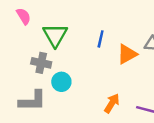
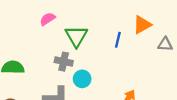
pink semicircle: (24, 16) -> (47, 19), turned -91
orange triangle: (127, 54) -> (142, 25), moved

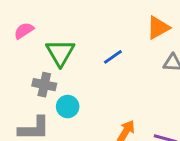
orange triangle: (142, 25) -> (158, 28), moved
blue line: (118, 40) -> (113, 57), turned 42

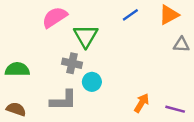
pink semicircle: (24, 31) -> (55, 17), size x1.5
blue line: (113, 57) -> (130, 15), moved

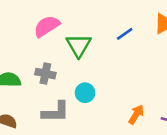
blue line: (130, 15) -> (125, 34), moved
gray cross: (72, 63) -> (45, 74), moved

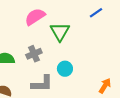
blue line: (125, 34) -> (96, 13), moved
gray cross: (45, 74) -> (34, 54), turned -35

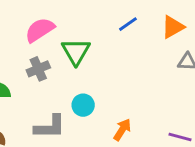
gray cross: (34, 54) -> (38, 69), moved
orange arrow: (105, 86) -> (122, 130), moved

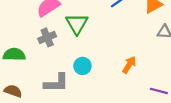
orange arrow: (122, 130) -> (129, 65), moved

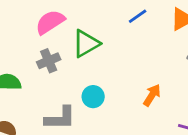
green triangle: (77, 24) -> (86, 44), turned 30

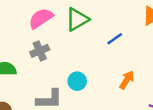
blue line: (138, 16) -> (115, 39), moved
green triangle: (86, 44) -> (77, 19), moved

